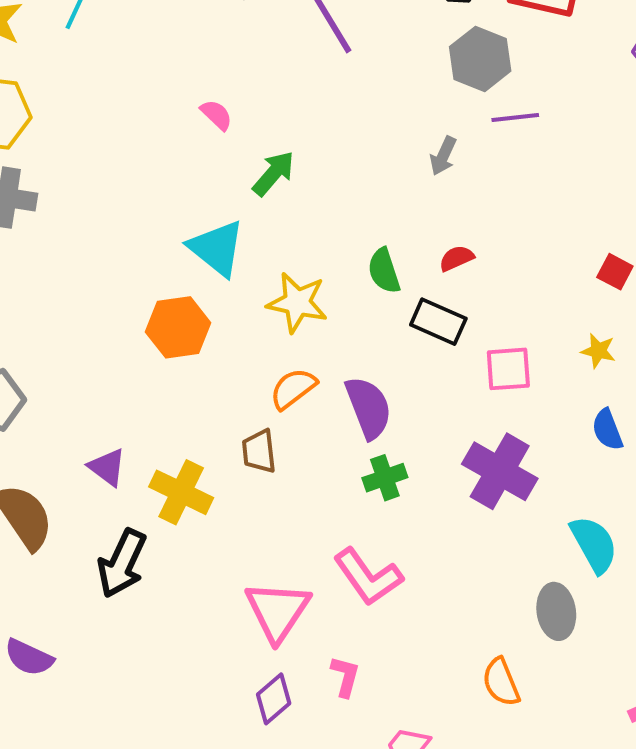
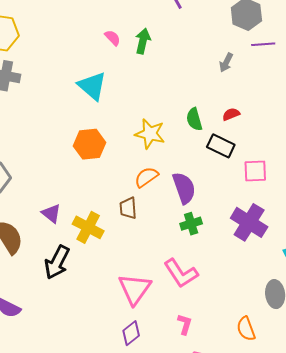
green arrow: (274, 173) -> (143, 41), moved, turned -30
cyan triangle: (217, 248) -> (92, 86), moved
pink L-shape: (345, 676) -> (185, 324), moved

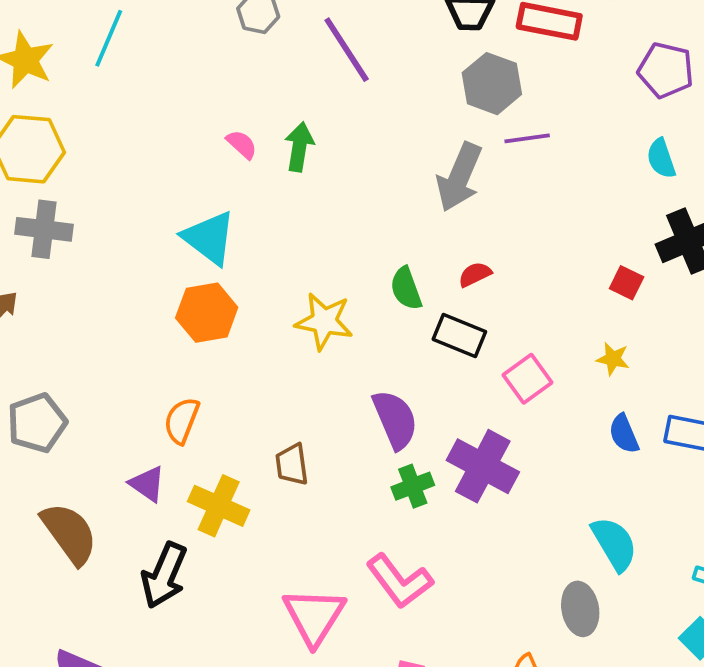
gray arrow: (226, 62) -> (459, 177), size x1.8
orange hexagon: (89, 144) -> (207, 313), moved
pink square: (255, 171) -> (528, 379), turned -30
orange semicircle: (146, 177) -> (182, 421), moved, turned -30
purple cross: (249, 222) -> (483, 466), moved

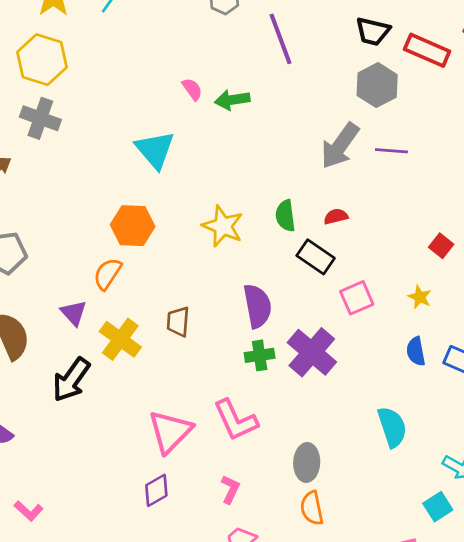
purple line: (527, 138) -> (391, 151), moved
green arrow: (299, 147) -> (232, 100), turned -120
orange hexagon: (207, 313) -> (133, 226), moved
gray ellipse: (580, 609) -> (307, 462), moved

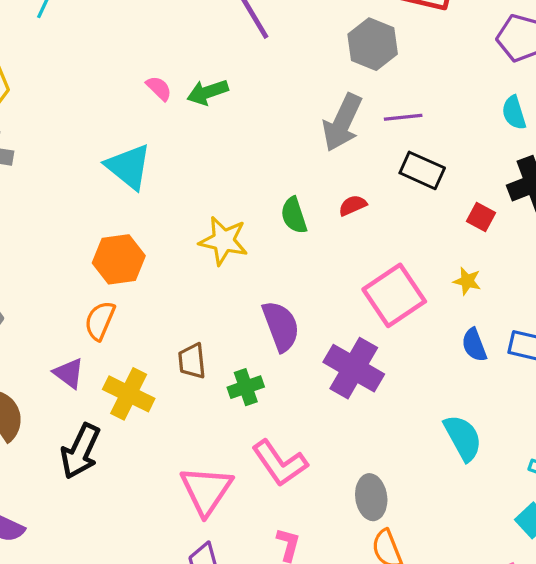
black rectangle: (316, 257) -> (422, 170), moved
pink square: (357, 298) -> (394, 295), size x1.5
green cross: (260, 355) -> (246, 387), moved

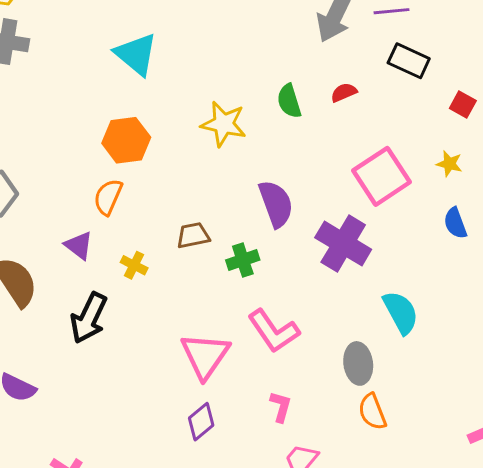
brown trapezoid: (192, 361) -> (193, 235), turned 84
yellow cross: (129, 394) -> (134, 265), size x0.6
cyan semicircle: (463, 438) -> (401, 312), moved

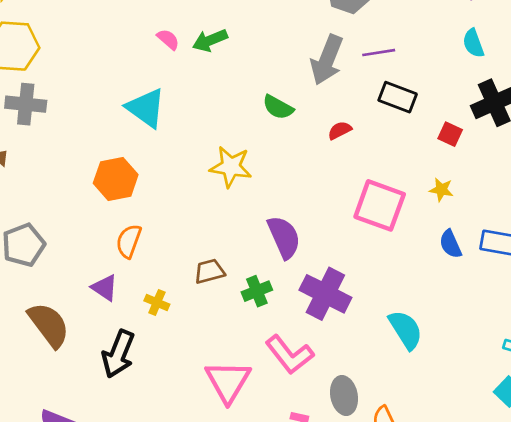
green semicircle: (289, 101) -> (278, 107), moved, turned -40
orange hexagon: (126, 140) -> (116, 179), moved
pink square: (382, 176) -> (380, 205), turned -33
purple cross: (343, 243) -> (325, 294), moved
gray ellipse: (358, 363) -> (344, 396), moved

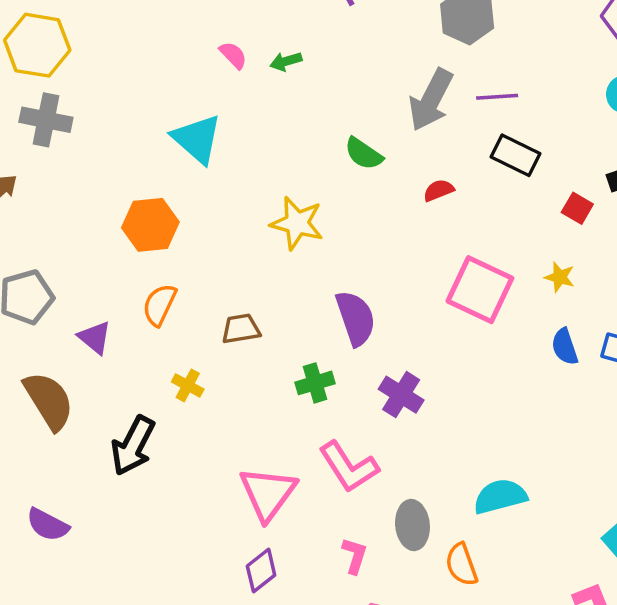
green arrow: (210, 40) -> (286, 61), size x0.7
brown trapezoid: (210, 271) -> (241, 329), moved
purple triangle: (105, 288) -> (95, 337), moved
purple cross: (325, 294) -> (401, 395), size x0.7
cyan semicircle: (406, 330) -> (500, 496), moved, turned -78

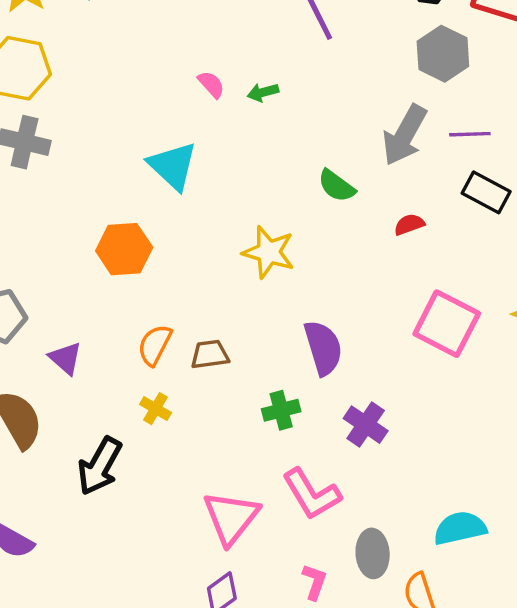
orange semicircle: (159, 305) -> (155, 345), moved

